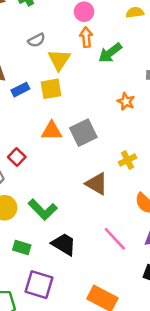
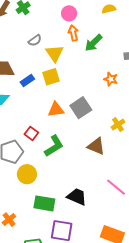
green L-shape: (43, 210) -> (54, 146), moved, turned -70
green rectangle: (22, 247) -> (44, 203), size x1.5

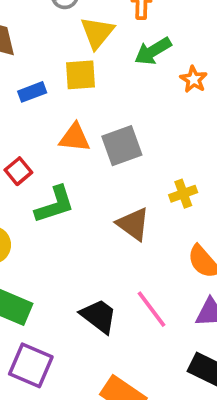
green arrow: (94, 43) -> (153, 51), moved
orange star: (111, 79) -> (194, 79), moved
blue rectangle: (27, 81) -> (32, 92), moved
black trapezoid: (77, 197) -> (99, 316), moved

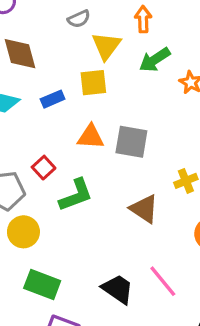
gray square: (122, 146) -> (131, 142), turned 32

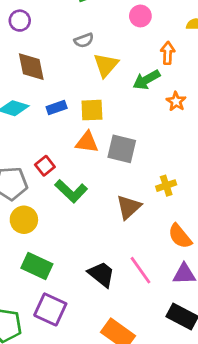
orange arrow: (143, 19) -> (168, 53), moved
yellow square: (93, 83) -> (92, 110), moved
green L-shape: (76, 195) -> (71, 191), turned 60
brown triangle: (144, 209) -> (129, 207), turned 40

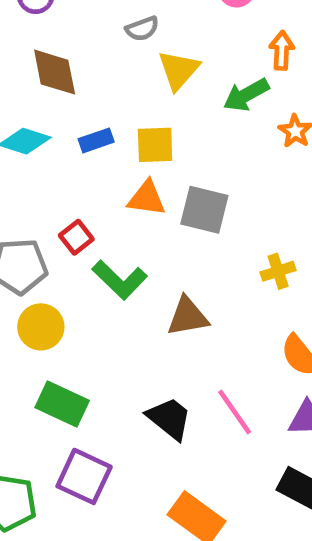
brown triangle: (129, 207) -> (188, 317), moved, turned 32

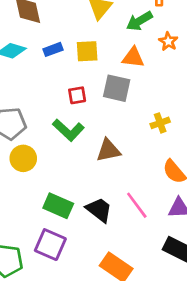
orange triangle: (147, 198) -> (133, 57), moved
red square: (76, 237) -> (77, 95), moved, turned 30
green rectangle: (62, 404) -> (58, 206), moved

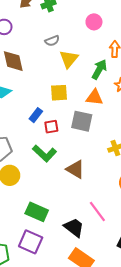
green arrow: (139, 21) -> (99, 69), turned 150
blue rectangle: (53, 49) -> (36, 115), moved, turned -32
brown triangle: (108, 150) -> (75, 169), turned 42
black trapezoid: (99, 210) -> (74, 227), moved

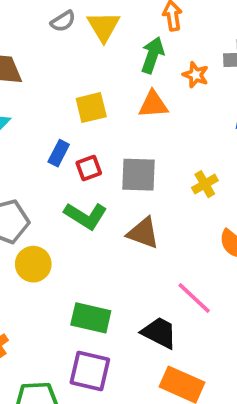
yellow triangle: (69, 59) -> (104, 26), moved
gray square: (82, 121) -> (138, 175), moved

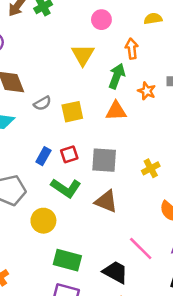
gray semicircle: (63, 21) -> (42, 103), moved
blue rectangle: (59, 153) -> (43, 156), moved
yellow circle: (33, 264) -> (43, 221), moved

